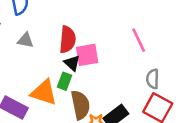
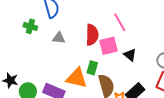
pink line: (139, 40) -> (120, 22), moved
black triangle: (72, 63) -> (130, 55), moved

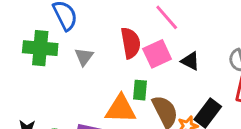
green cross: (30, 26) -> (40, 48), size x1.6
gray triangle: (59, 38) -> (84, 57), turned -48

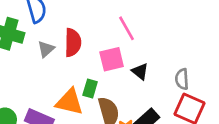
red semicircle: (131, 43) -> (73, 43), moved

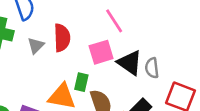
black triangle: (140, 71) -> (130, 63), size x1.5
gray semicircle: (182, 79) -> (152, 68), moved

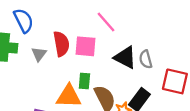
pink square: (101, 52) -> (86, 46), moved, turned 30

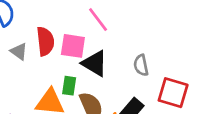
gray triangle: (39, 54) -> (19, 51), turned -35
black triangle: (125, 57) -> (95, 63), moved

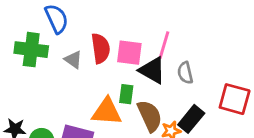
pink line: (98, 20) -> (164, 45), moved, turned 55
gray semicircle: (141, 65) -> (185, 73), moved

